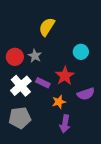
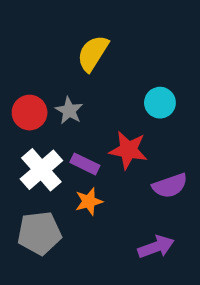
red star: (65, 76) -> (128, 150), turned -30
orange star: (59, 102) -> (89, 201), moved
purple arrow: (65, 124) -> (156, 247), moved, turned -120

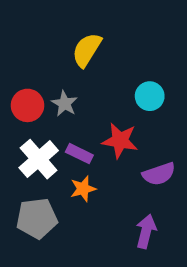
purple arrow: (156, 247) -> (146, 231), turned -56

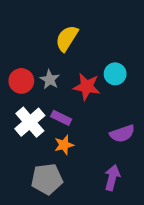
red star: (120, 141) -> (87, 87), moved
gray pentagon: (37, 218) -> (47, 179), moved

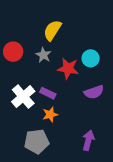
gray star: (50, 80) -> (43, 55), moved
red circle: (21, 81) -> (13, 52), moved
purple semicircle: (122, 134) -> (94, 92), moved

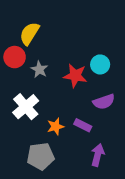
yellow semicircle: (52, 30) -> (29, 33), moved
gray star: (43, 55) -> (39, 69), moved
purple rectangle: (48, 93) -> (83, 125), moved

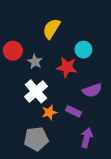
yellow semicircle: (29, 33) -> (51, 29), moved
cyan circle: (100, 64) -> (83, 50), moved
white cross: (26, 107) -> (36, 91), moved

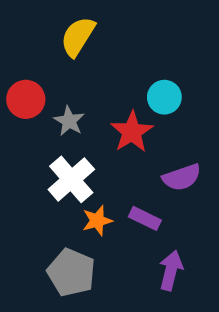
yellow semicircle: (51, 29) -> (78, 37), moved
red star: (67, 67) -> (132, 132), turned 30
gray pentagon: (36, 139) -> (71, 273), turned 30

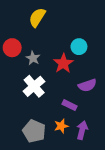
orange star: (97, 221) -> (61, 126), moved

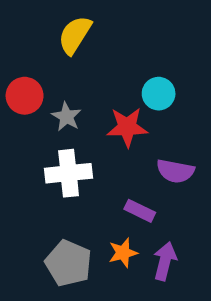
red star: (63, 63) -> (127, 127), turned 30
purple semicircle: (87, 85) -> (175, 171), turned 30
white cross: (34, 86) -> (69, 173), turned 35

